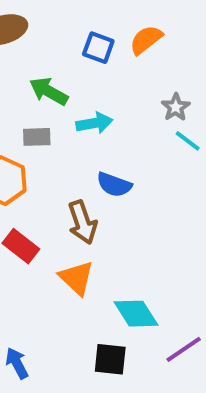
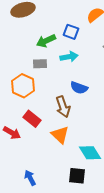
blue square: (98, 48) -> (71, 32), moved
green arrow: (49, 91) -> (46, 41), turned -54

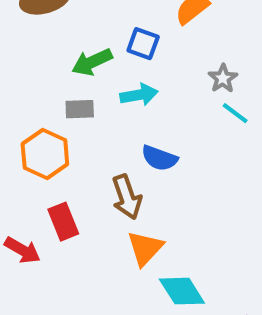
red rectangle: (32, 119) -> (63, 222), turned 30
orange triangle: (60, 135) -> (145, 248), moved, turned 30

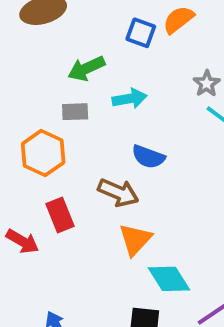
blue square: (143, 44) -> (141, 33), moved
brown arrow: (127, 197) -> (118, 192), turned -48

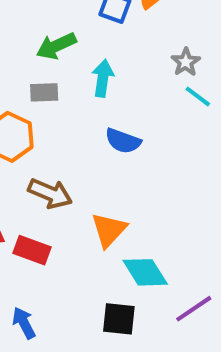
cyan arrow: (130, 99) -> (103, 78), turned -72
brown arrow: (118, 192) -> (50, 193), moved
red rectangle: (60, 215) -> (32, 250), moved, turned -48

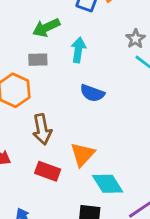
brown arrow: (50, 193) -> (42, 129), turned 56
red rectangle: (32, 250) -> (48, 171), moved

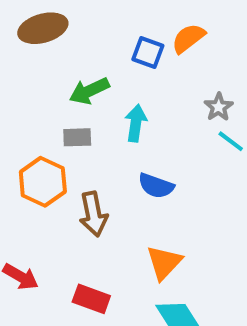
brown arrow: (42, 129) -> (93, 214), moved
orange triangle: (83, 154) -> (164, 263), moved

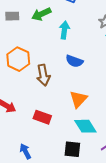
gray rectangle: (77, 137) -> (12, 16), moved

